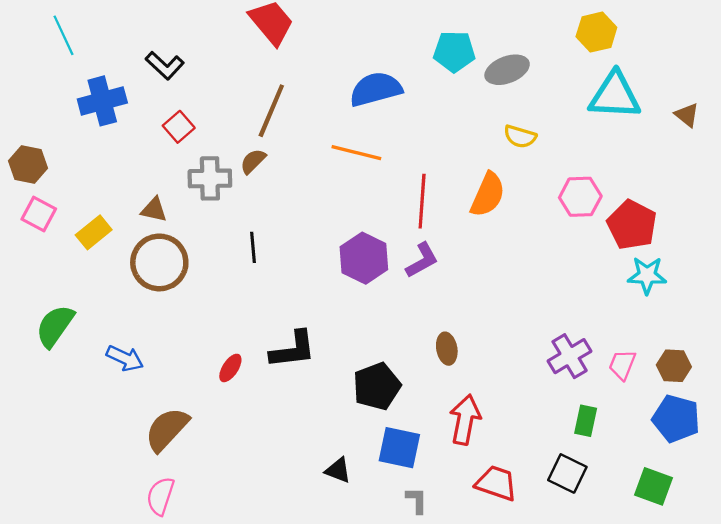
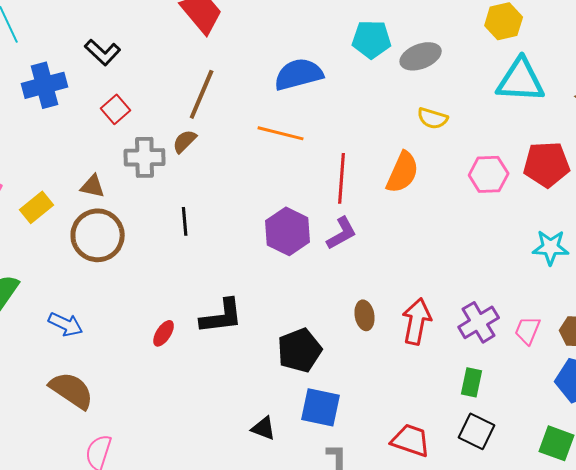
red pentagon: (632, 225) -> (547, 164), moved, turned -30
red arrow: (465, 420) -> (417, 321), moved
green rectangle: (586, 421) -> (472, 382), moved
brown semicircle: (167, 429) -> (72, 390), moved, turned 81

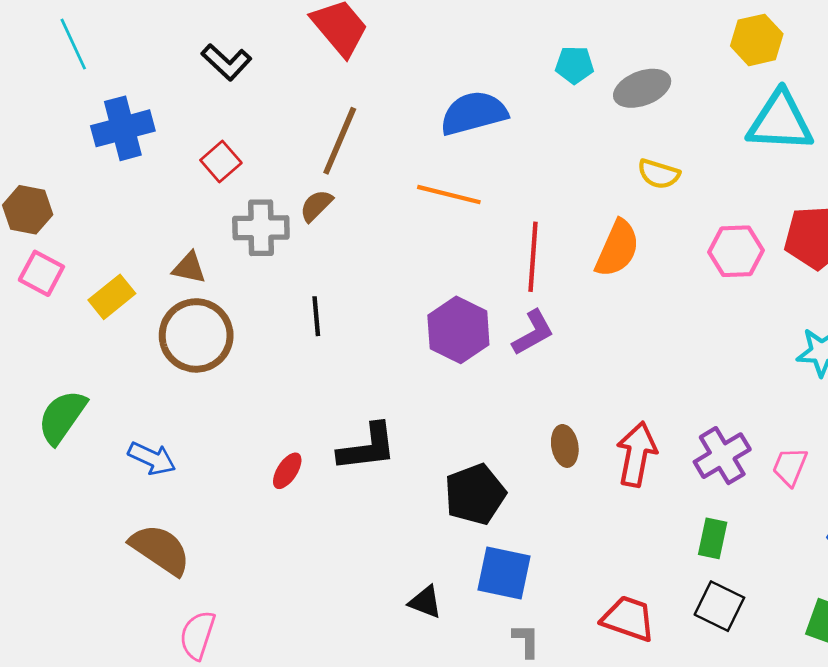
cyan pentagon: (372, 39) -> (574, 65), size x0.7
black L-shape: (103, 52) -> (226, 62), moved

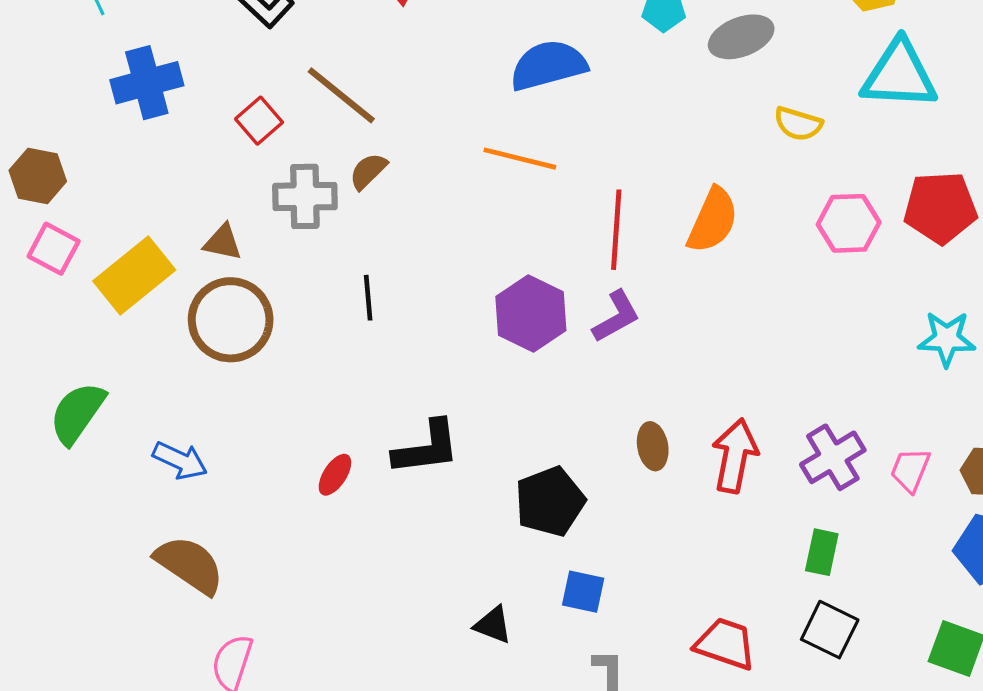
brown line: (340, 141) -> (341, 95), moved, turned -74
yellow semicircle: (659, 174) -> (798, 124), moved
yellow rectangle: (112, 297) -> (134, 276), size x1.5
blue square: (504, 573) -> (583, 592), size x0.7

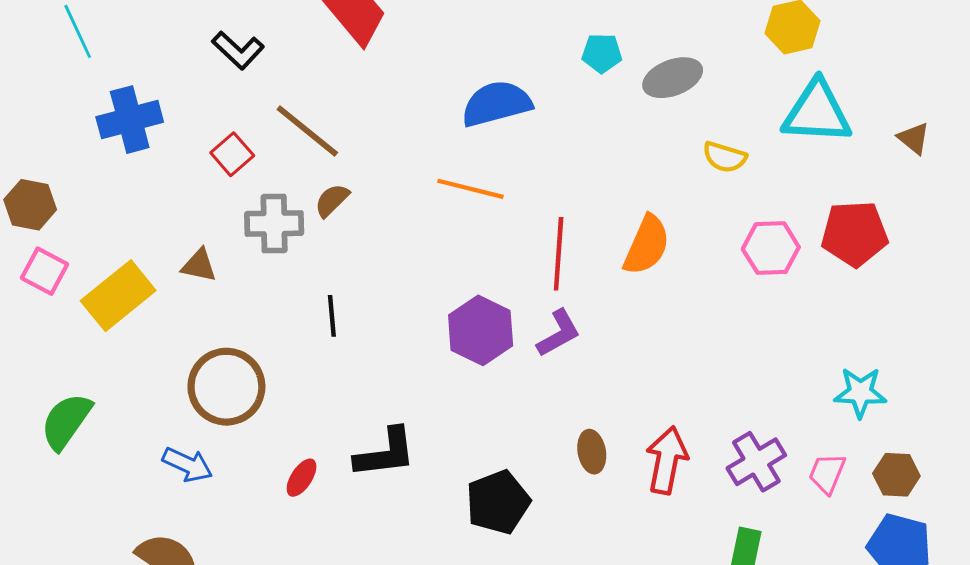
brown circle: (231, 320) -> (226, 387), moved
cyan star: (947, 339) -> (860, 392), moved
blue arrow: (180, 460) -> (187, 465), moved

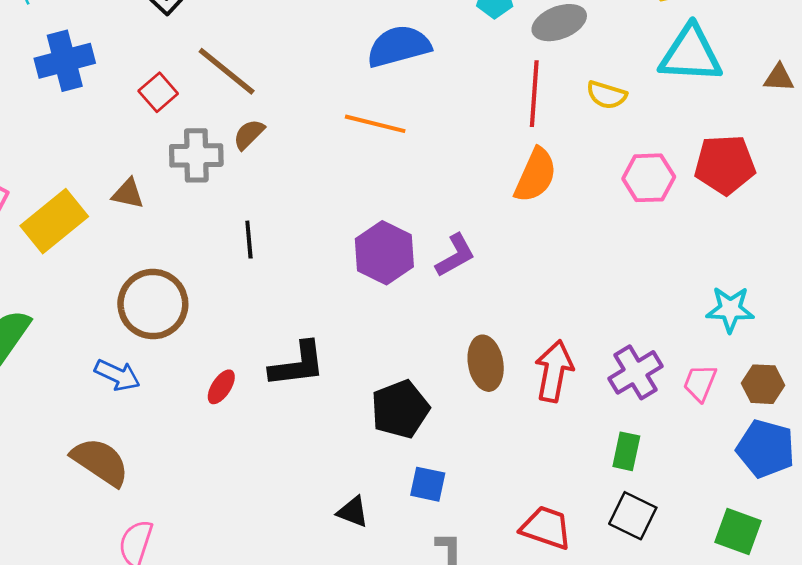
brown triangle: (914, 138) -> (779, 78), turned -36
red line: (559, 254) -> (534, 94), moved
brown ellipse: (592, 452) -> (486, 363), size x1.4

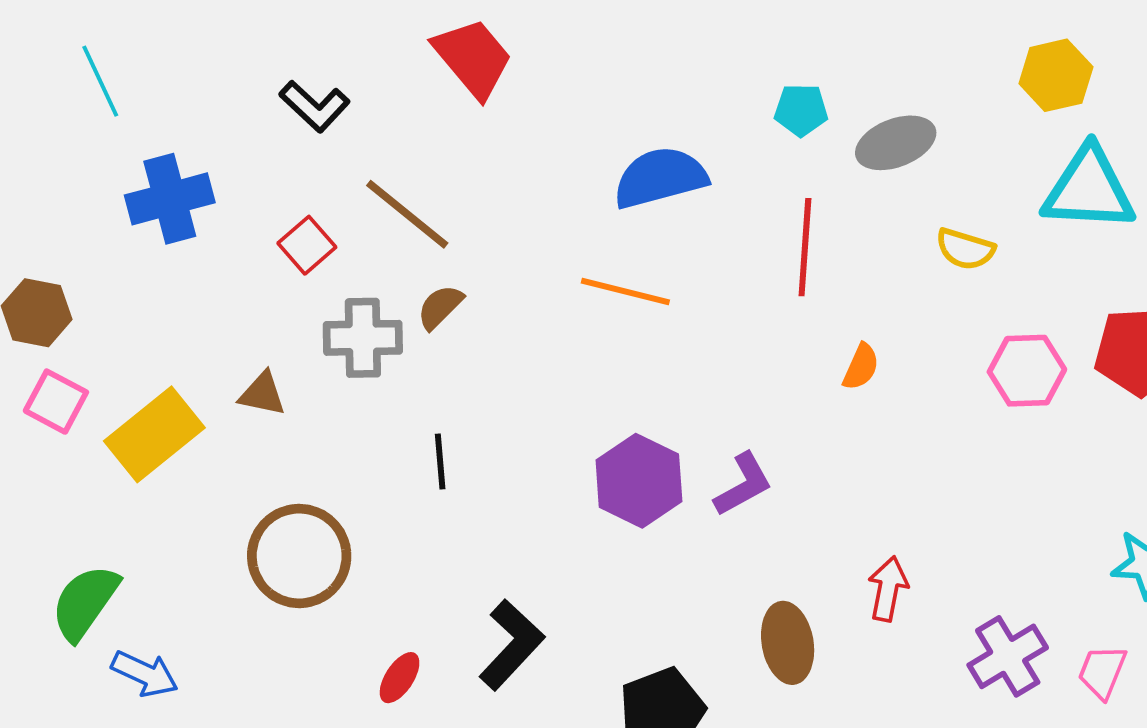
red line: (534, 94) -> (805, 247), moved
orange semicircle: (536, 175) -> (861, 367), size x0.6
black L-shape: (298, 365) -> (512, 645), turned -40
red arrow: (554, 371) -> (888, 589), moved, size x0.7
blue arrow: (117, 375) -> (145, 674), moved

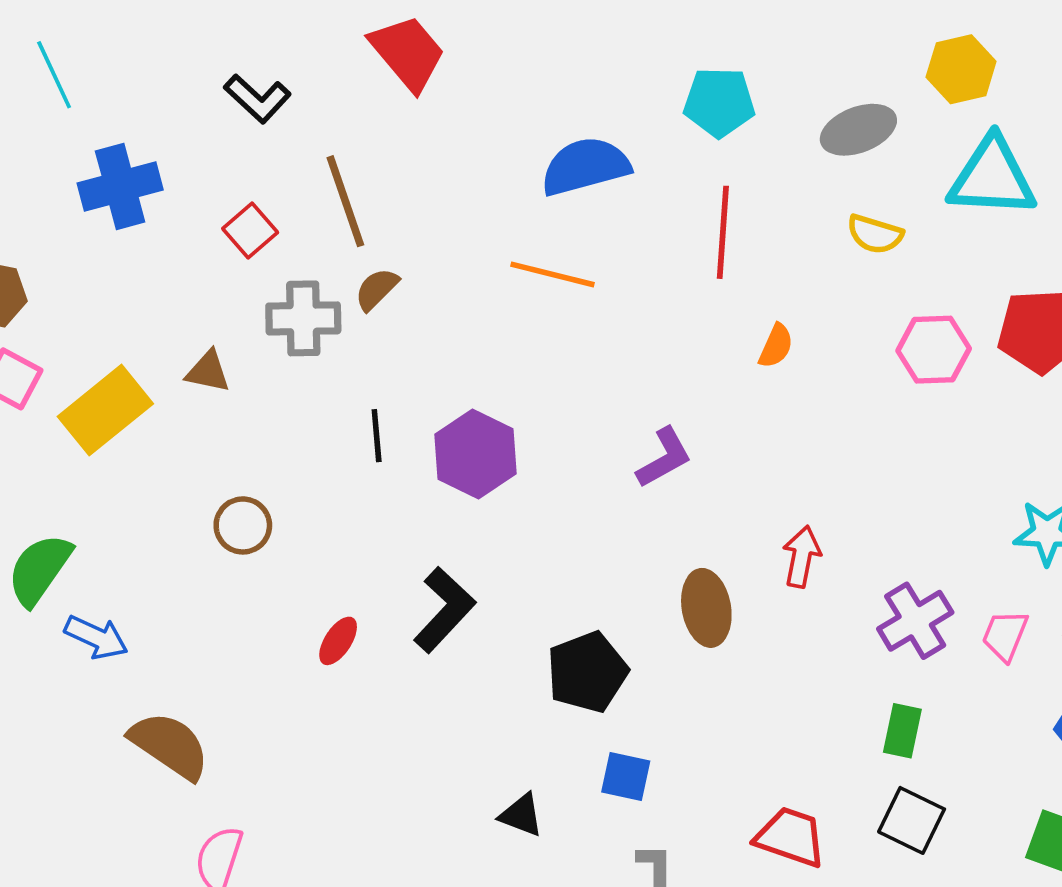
cyan pentagon: (801, 110) -> (719, 102), size x1.4
gray ellipse: (896, 143) -> (858, 130), moved
brown line: (407, 214) -> (345, 201), turned 32
purple hexagon: (639, 481) -> (476, 454), moved
brown circle: (299, 556) -> (243, 525), size x0.6

